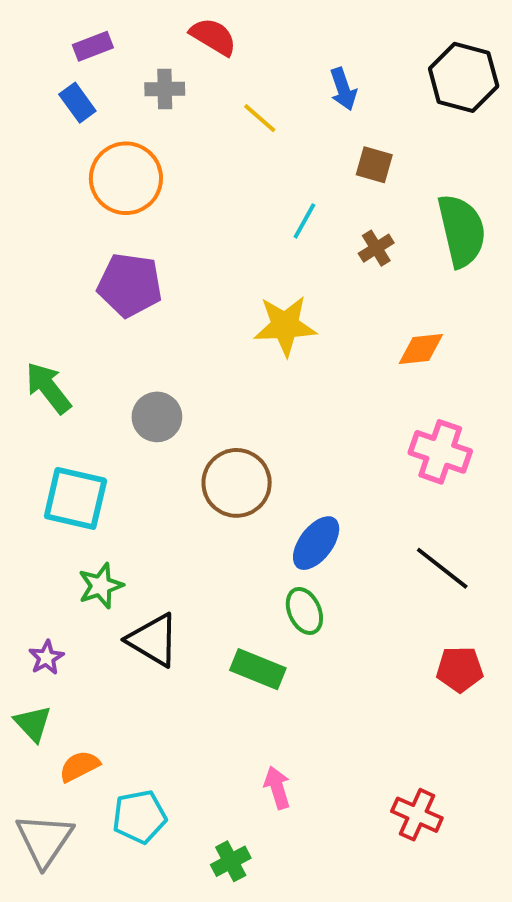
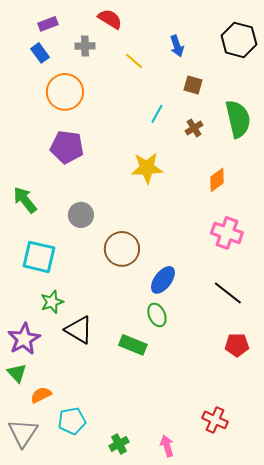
orange diamond: (421, 349) -> (217, 180), turned -30
purple star: (46, 658) -> (24, 339), size x1.8
pink arrow: (277, 788) -> (167, 446), moved

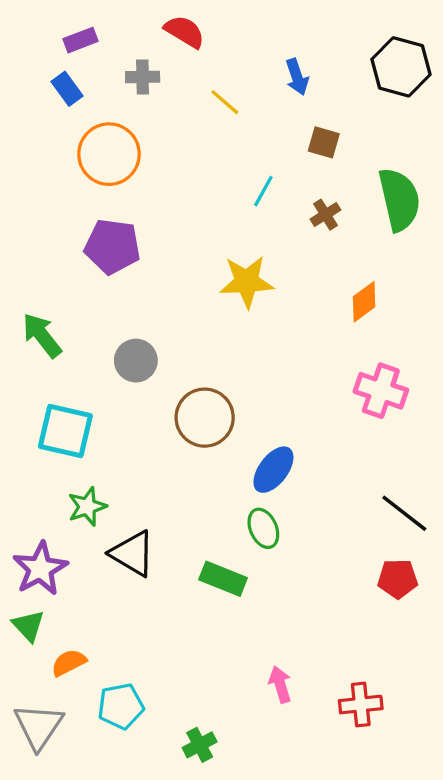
black line: (228, 293) -> (404, 513), moved
red cross: (215, 420) -> (361, 705), turned -30
pink arrow: (167, 446) -> (280, 684), moved

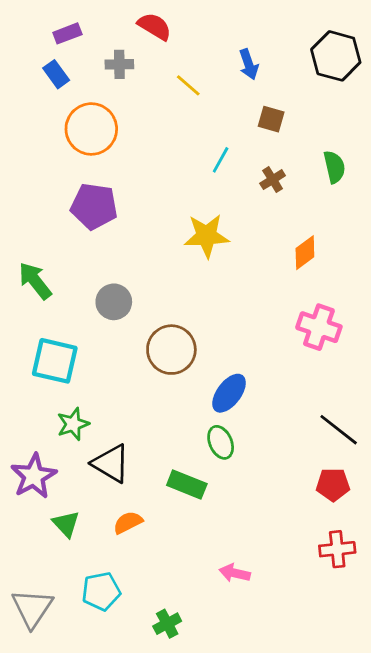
green semicircle: (399, 199) -> (334, 167), size x0.6
green triangle: (28, 626) -> (66, 524), moved
orange semicircle: (69, 663) -> (128, 522), moved
pink arrow: (280, 684) -> (235, 573), turned -60
red cross: (361, 705) -> (337, 549), moved

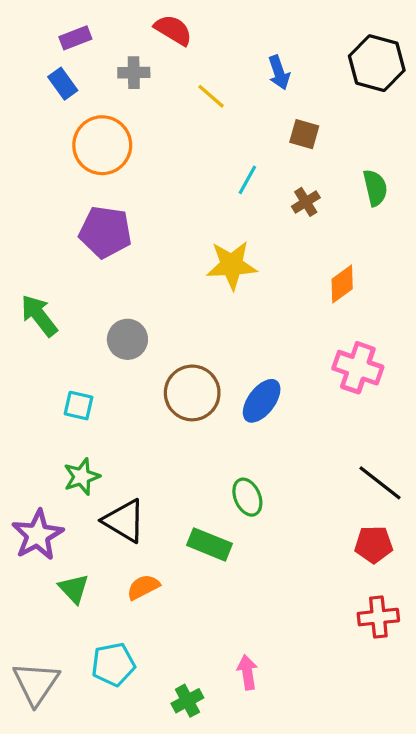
cyan square: (55, 361) -> (79, 406), moved, size x0.6
blue ellipse: (229, 393) -> (262, 401), moved
pink arrow: (235, 573) -> (247, 672), moved, turned 68

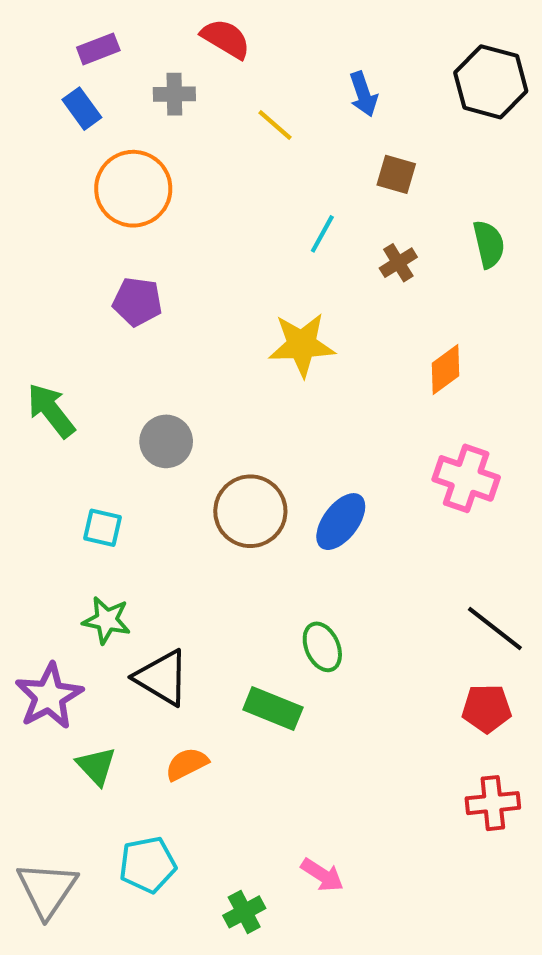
purple pentagon: (105, 232) -> (137, 302), size x0.7
green star: (82, 477) -> (107, 620), turned 30
pink arrow: (247, 672) -> (322, 875), turned 132

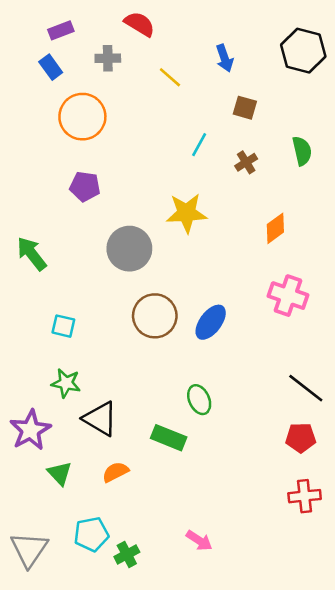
gray circle: (166, 441) -> (129, 249), moved, size x1.4
green cross: (244, 912) -> (127, 554), moved

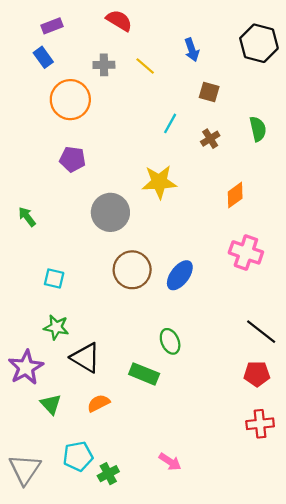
gray cross: (108, 58) -> (104, 65), moved
green arrow: (32, 254) -> (27, 217), size x0.7

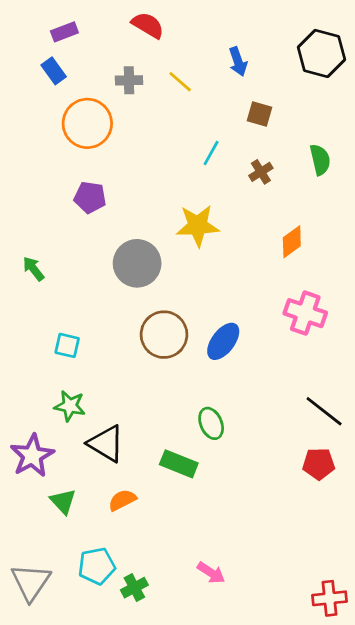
red cross: (260, 424) -> (329, 598), moved

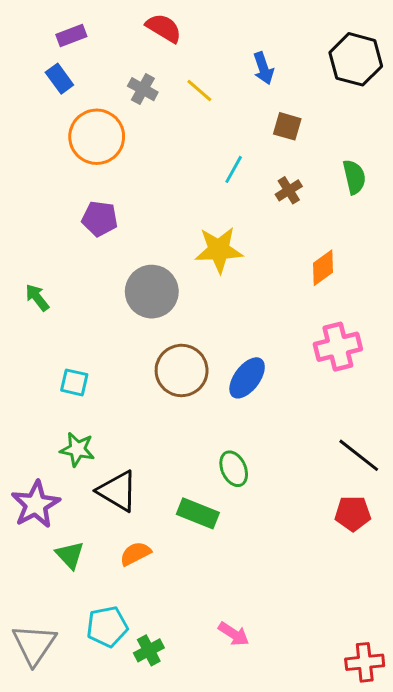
gray cross: (129, 80) -> (143, 89), turned 30
pink cross: (305, 313) -> (338, 347), turned -33

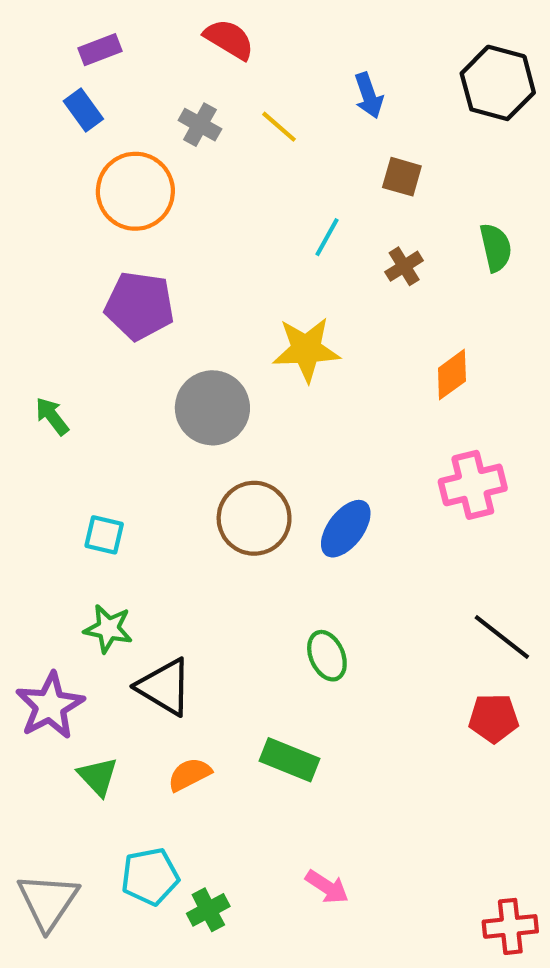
purple pentagon: (100, 219) -> (140, 306), size x1.4
green rectangle: (198, 513) -> (289, 760), moved

